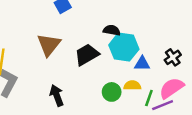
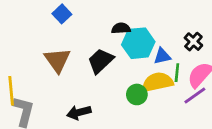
yellow semicircle: (132, 85) -> (157, 82), size x1.6
black arrow: (57, 95) -> (79, 112), turned -70
green line: (149, 98) -> (177, 73), moved

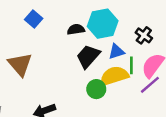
blue square: (62, 14) -> (34, 19), moved
cyan hexagon: (138, 43) -> (103, 24), moved
black trapezoid: (101, 61) -> (88, 56), moved

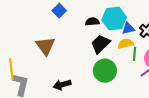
blue triangle: (116, 52) -> (128, 28), moved
yellow semicircle: (114, 76) -> (126, 44), moved, size x0.7
green circle: (96, 89) -> (105, 71), size x1.5

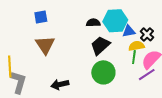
blue square: (59, 11) -> (41, 17), moved, turned 32
yellow semicircle: (126, 44) -> (136, 46), moved

